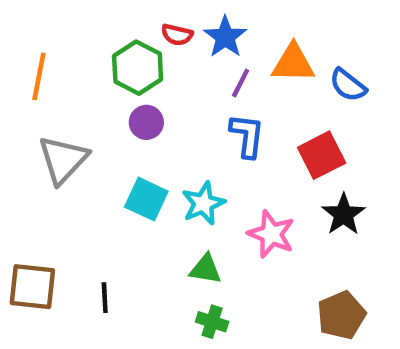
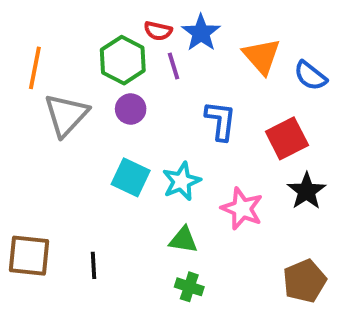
orange triangle: (293, 63) -> (262, 56), turned 48
purple line: (241, 83) -> (174, 66), moved, turned -44
gray triangle: (63, 160) -> (66, 115), moved

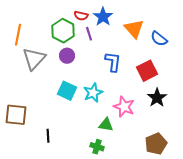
green triangle: (183, 240) -> (106, 125), moved
brown square: (29, 256) -> (16, 115), moved

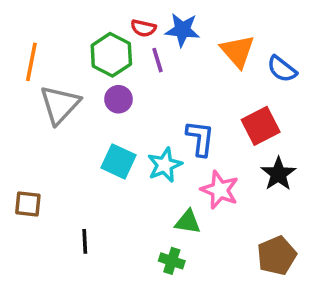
blue star: (103, 17) -> (182, 30), turned -30
blue L-shape: (113, 62) -> (200, 138), moved
brown square: (16, 115) -> (28, 204), size x0.7

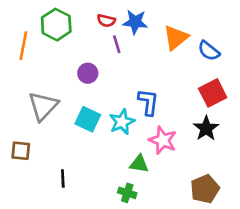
orange triangle: (238, 51) -> (176, 38), turned 32
green hexagon: (111, 55) -> (56, 25), moved
gray triangle: (60, 105) -> (43, 106), moved
red square: (261, 126) -> (213, 93), moved

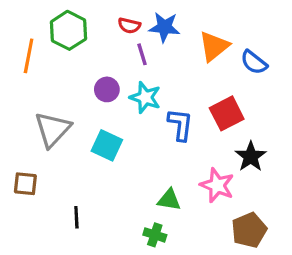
red square: (213, 93) -> (227, 113), moved
cyan star: (122, 122) -> (145, 97), moved, turned -30
pink star: (163, 140) -> (217, 185), moved

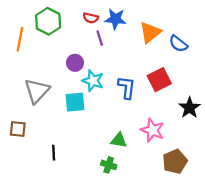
cyan star: (145, 97) -> (93, 81), moved
cyan square: (107, 145) -> (75, 102), turned -30
black star: (251, 157) -> (190, 108), moved

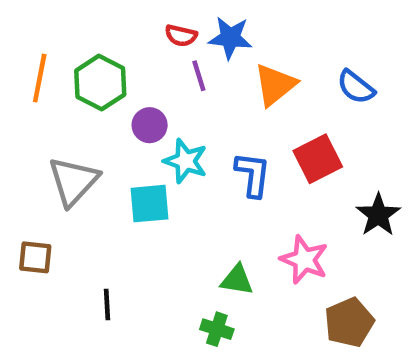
green hexagon: (48, 21) -> (100, 83), moved
orange triangle: (150, 32) -> (275, 85), moved

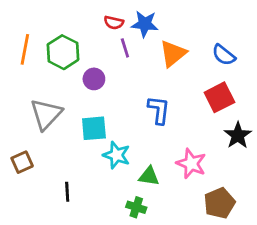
red square: (318, 159) -> (219, 97), moved
cyan star: (185, 161) -> (117, 155), moved
brown square: (35, 257) -> (22, 162), turned -30

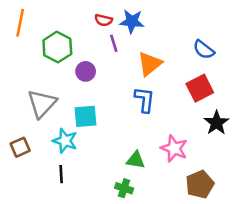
orange line: (25, 49) -> (20, 23), moved
orange triangle: (173, 54) -> (150, 64), moved
cyan star: (117, 155) -> (65, 141), moved

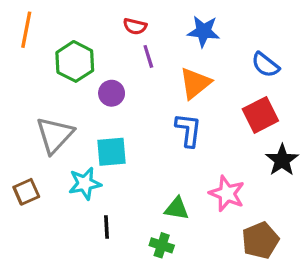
blue star: (132, 21) -> (203, 31), moved
cyan star: (65, 141) -> (85, 183), turned -30
black line: (61, 174) -> (107, 227), moved

